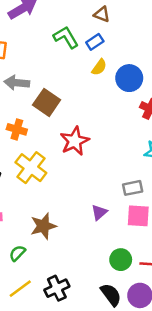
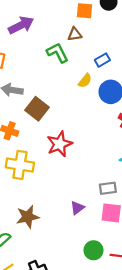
brown triangle: (102, 14) -> (75, 34), moved, turned -32
blue rectangle: (95, 42) -> (102, 60), moved
yellow cross: (31, 168) -> (20, 165), turned -32

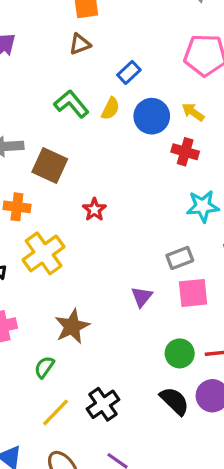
green L-shape: (57, 53) -> (71, 104), moved
red star: (59, 144) -> (94, 210), size x0.6
yellow cross: (20, 165) -> (44, 253), turned -32

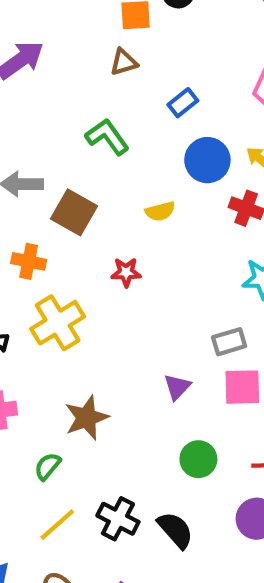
yellow semicircle: (110, 109) -> (160, 211), moved, turned 45
red star: (94, 210) -> (126, 272), turned 30
green circle: (180, 353) -> (198, 459), moved
black semicircle: (175, 401) -> (175, 530), moved
black cross: (103, 404) -> (118, 519), turned -32

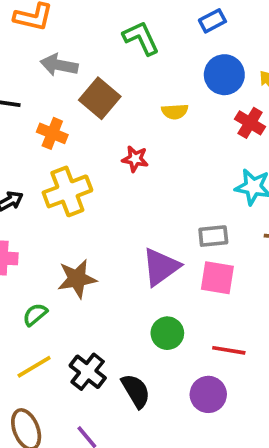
purple triangle: (177, 387) -> (161, 267), size x1.6

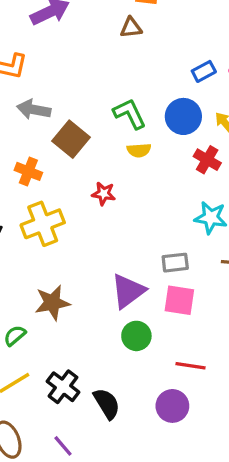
blue rectangle: (212, 21) -> (204, 71), moved
green L-shape: (141, 38) -> (130, 114), moved
green circle: (167, 333) -> (136, 336), moved

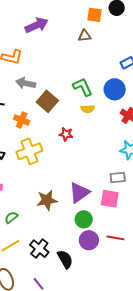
gray rectangle: (175, 263) -> (118, 178), moved
brown star: (52, 303) -> (47, 200), moved
purple circle: (172, 406) -> (89, 240), moved

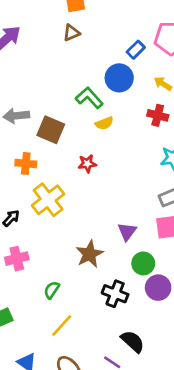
blue circle: (115, 89) -> (119, 78), moved
purple triangle: (79, 192) -> (127, 232), size x0.7
black cross: (39, 249) -> (115, 294), moved
black semicircle: (65, 259) -> (133, 341), moved

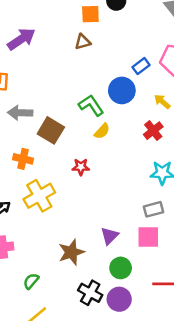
red cross: (158, 115) -> (153, 131), turned 30
yellow semicircle: (104, 123) -> (102, 131), turned -35
purple circle: (158, 288) -> (119, 299), moved

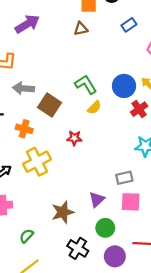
blue rectangle: (141, 66) -> (129, 25), moved
blue circle: (122, 90) -> (124, 86), moved
gray rectangle: (154, 209) -> (124, 178), moved
purple circle: (119, 299) -> (115, 256), moved

